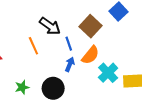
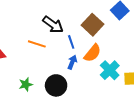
orange line: (33, 46) -> (37, 44), turned -48

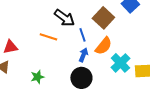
black circle: (56, 85) -> (81, 78), moved

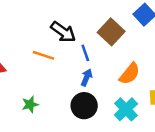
orange semicircle: (103, 46) -> (130, 74), moved
cyan cross: (120, 63) -> (126, 109), moved

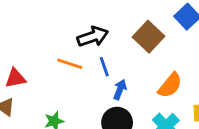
black arrow: (63, 32) -> (93, 37), turned -55
blue line: (85, 53) -> (104, 67), moved

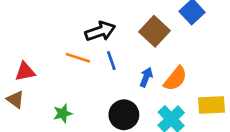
blue arrow: (120, 90) -> (146, 77), moved

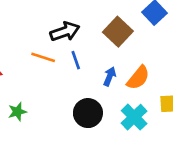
green star: (63, 113) -> (17, 112), moved

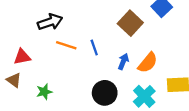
black arrow: (65, 32) -> (50, 22), moved

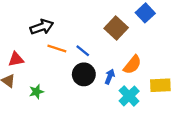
blue line: (94, 48) -> (83, 51), turned -32
blue arrow: (123, 61) -> (110, 77), moved
black circle: (105, 93) -> (84, 74), moved

